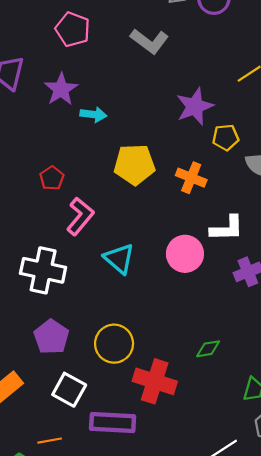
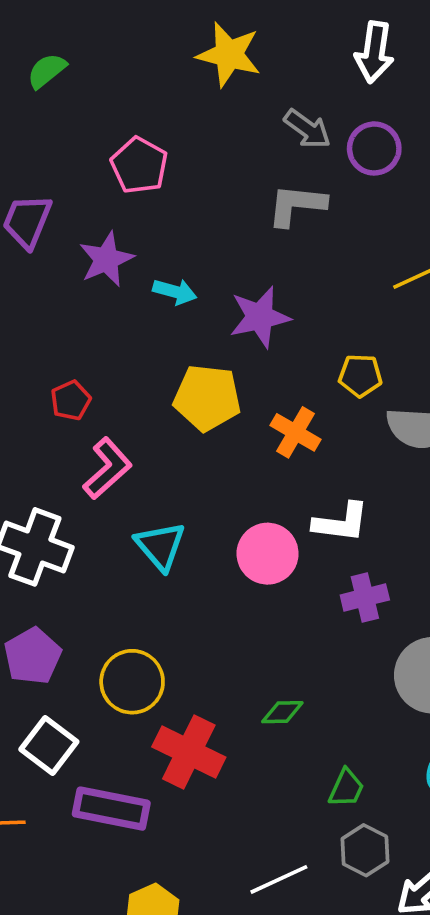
gray L-shape: (149, 41) -> (297, 205), moved, turned 141
purple star: (195, 106) -> (260, 317), moved
cyan arrow: (93, 114) -> (175, 292), moved

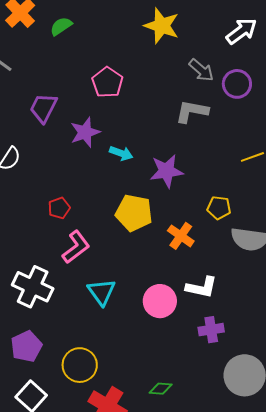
white arrow: (374, 52) -> (242, 31), turned -140

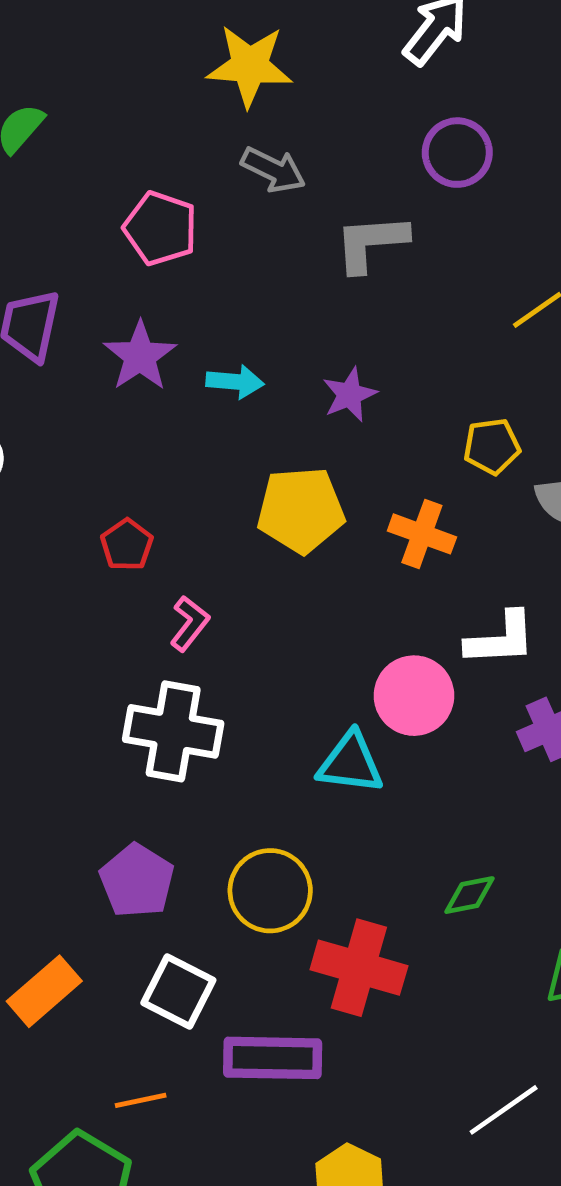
gray arrow: (201, 70) -> (273, 170), moved
purple star: (166, 171) -> (350, 395), size x0.7
pink L-shape: (76, 247) -> (190, 623), size x0.7
white cross: (33, 287) -> (173, 731), moved
cyan triangle: (101, 292) -> (350, 763), moved, turned -32

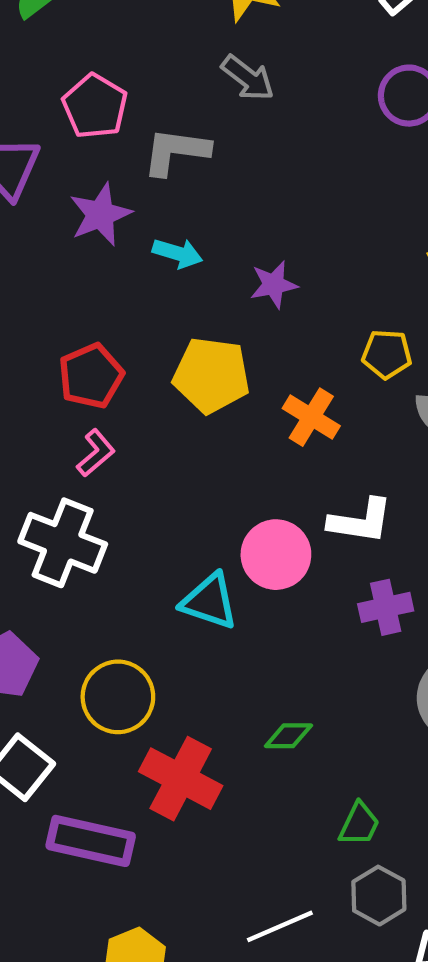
pink pentagon: (160, 228) -> (95, 106), moved
gray L-shape: (371, 243) -> (176, 151), moved
red pentagon: (127, 545) -> (91, 376), moved, size x1.4

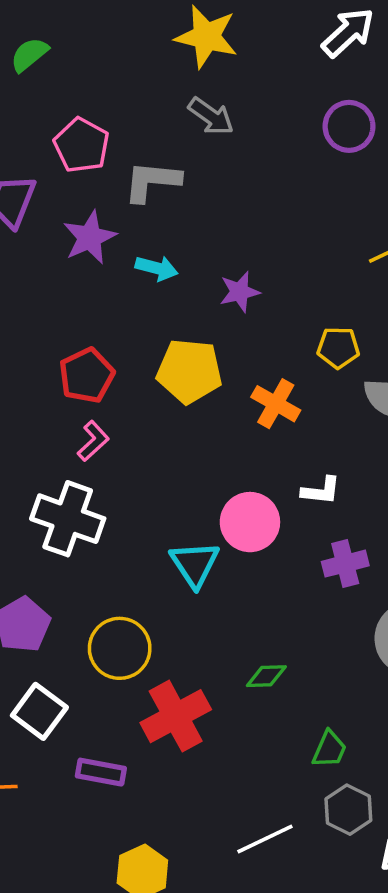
white L-shape: (361, 521) -> (321, 491), size x0.7
cyan triangle: (209, 601) -> (195, 564), turned 40
red cross: (181, 779) -> (176, 716), turned 36
purple rectangle: (91, 841) -> (101, 772), size x0.7

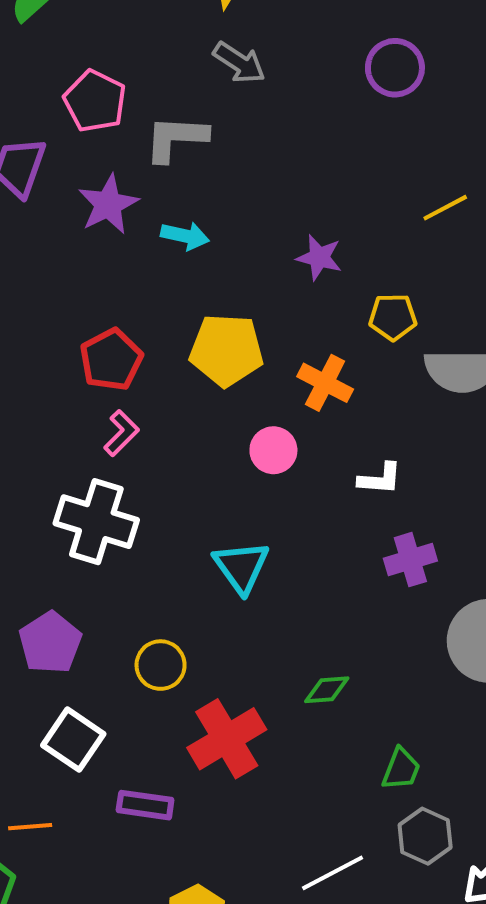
purple star: (240, 292) -> (319, 257), moved, turned 30
pink circle: (250, 522) -> (273, 450), moved, size x0.7
yellow circle: (120, 648) -> (161, 665), size x0.7

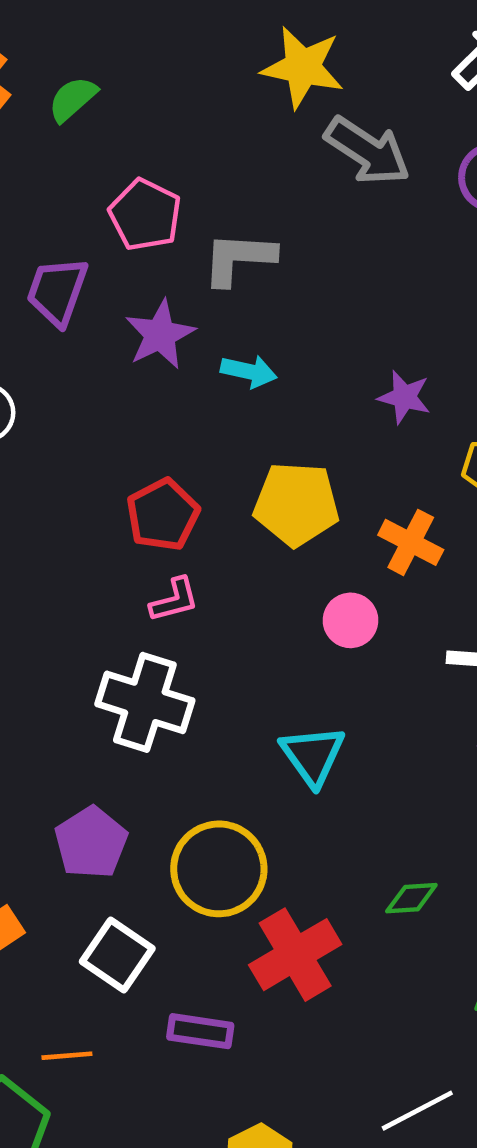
gray arrow: (239, 63) -> (367, 151), moved, size x1.4
pink L-shape: (121, 433) -> (174, 600), turned 30
yellow circle: (161, 665) -> (219, 869), size x1.6

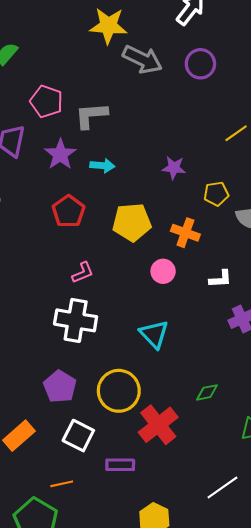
red pentagon: (163, 515) -> (69, 211), moved

